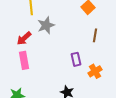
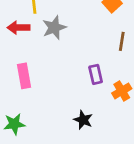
red arrow: (24, 38) -> (18, 28), moved, turned 42

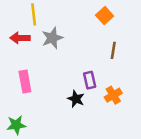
black star: (83, 120) -> (76, 99), moved

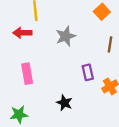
gray star: (52, 38) -> (66, 36), moved
black star: (76, 99) -> (64, 103), moved

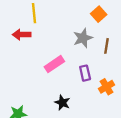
gray star: (66, 36) -> (83, 38), moved
pink rectangle: (27, 74) -> (54, 64), moved, turned 66

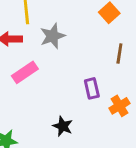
gray star: (83, 38) -> (53, 36), moved
pink rectangle: (54, 64) -> (25, 72), moved

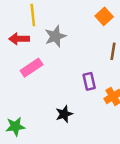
black star: (63, 126) -> (64, 114), turned 30

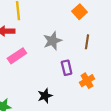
gray star: (55, 36) -> (53, 41), moved

